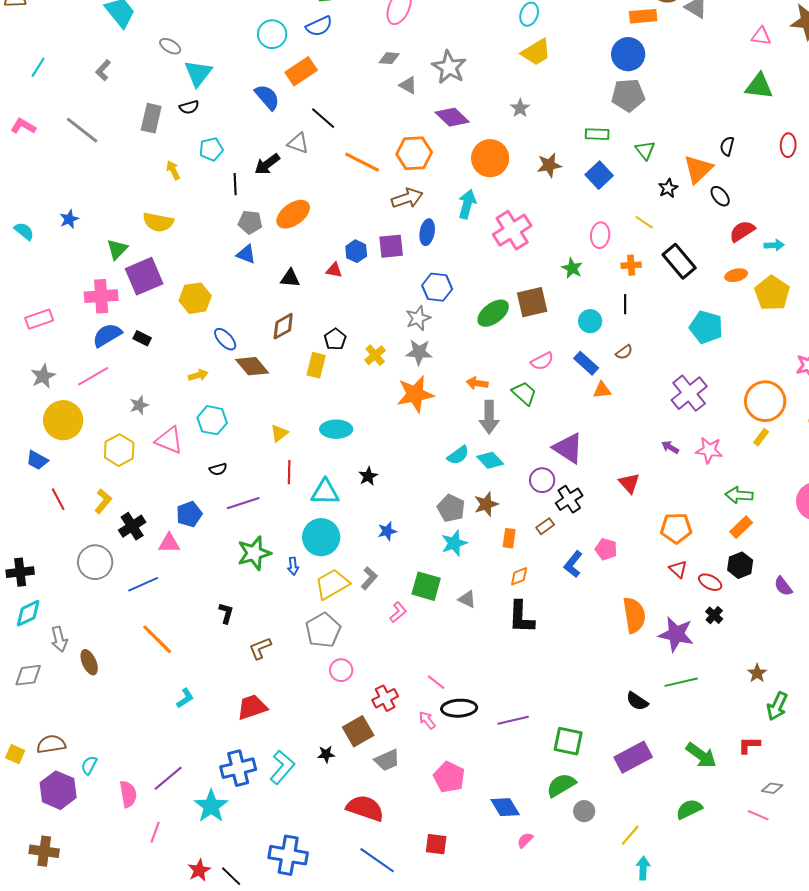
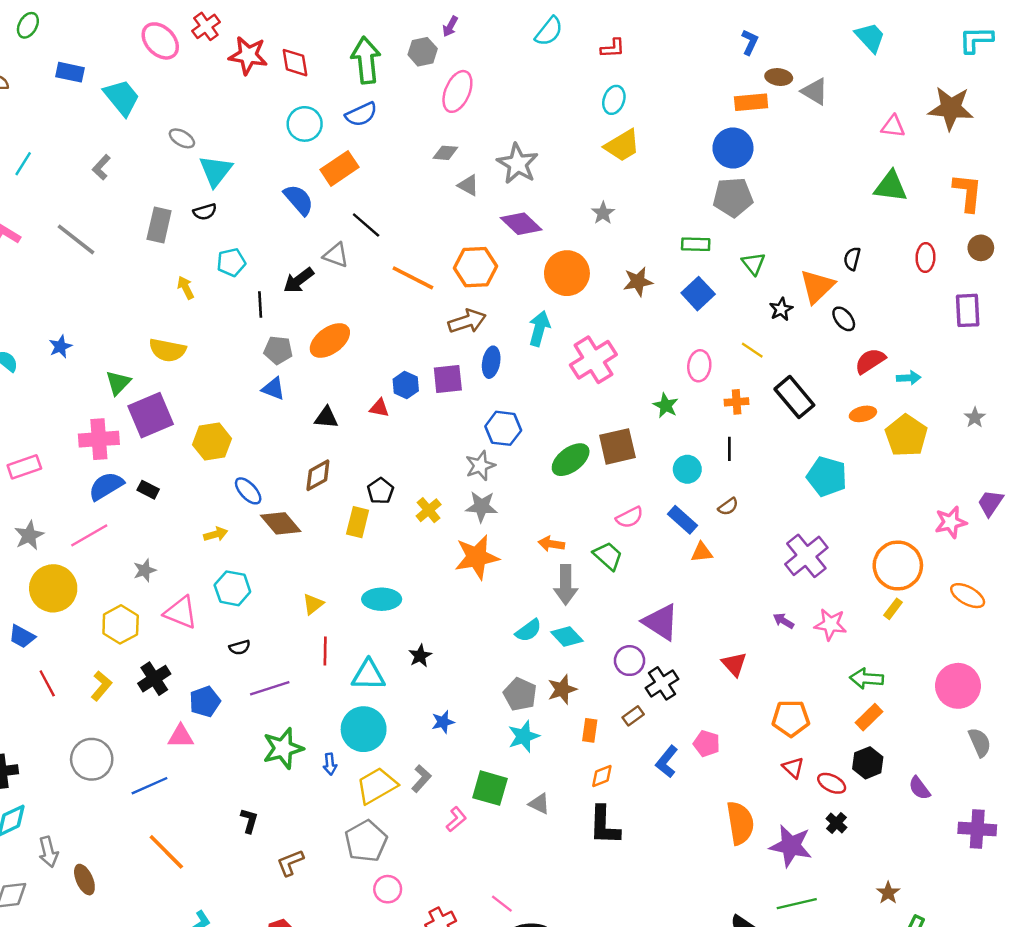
black cross: (132, 526) -> (154, 679), moved

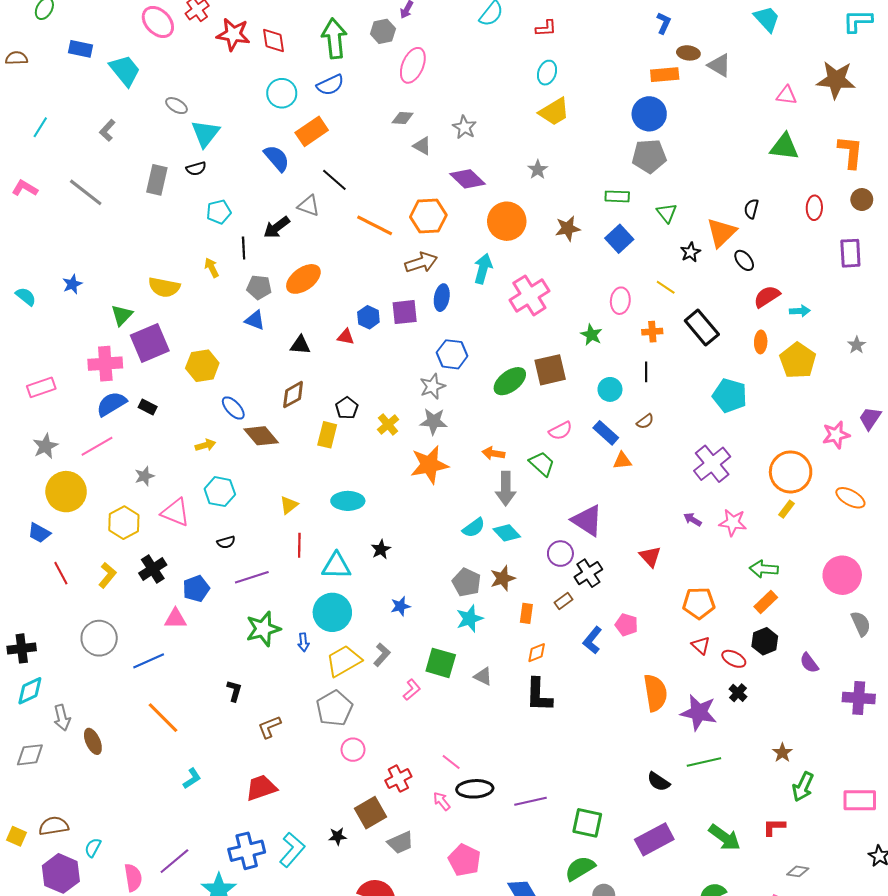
gray star: (518, 164) -> (464, 127), size x0.7
yellow arrow: (186, 288) -> (212, 268), moved
orange ellipse: (863, 414) -> (761, 342), turned -75

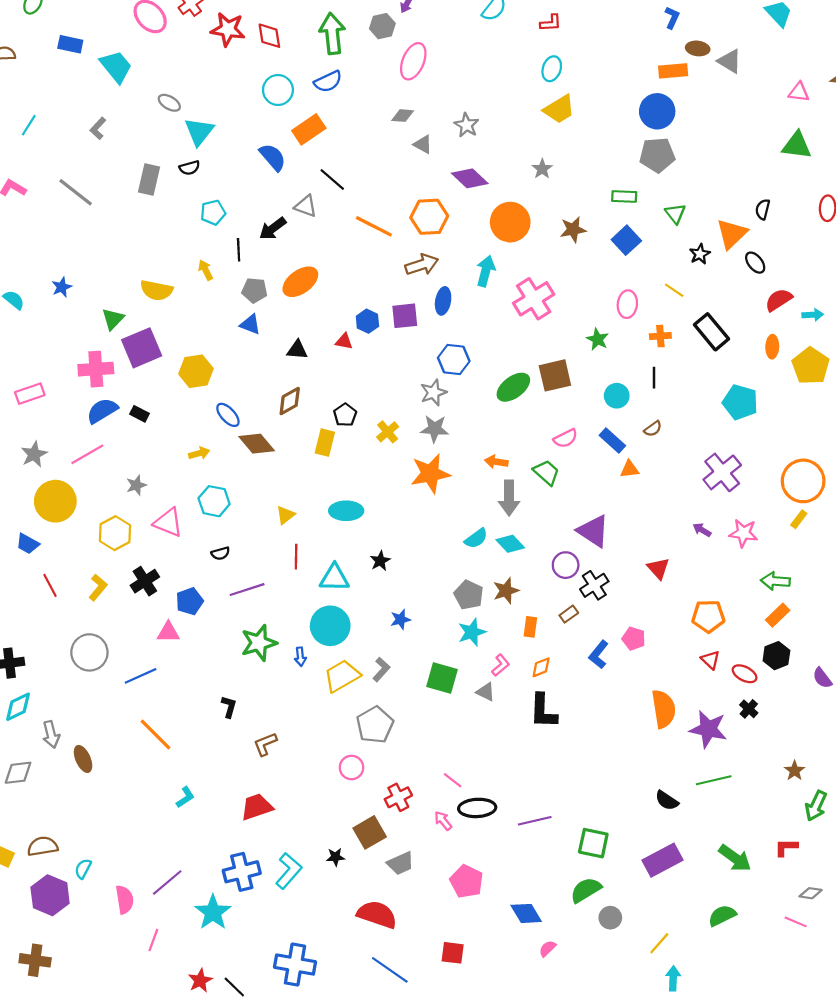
pink L-shape: (412, 690) -> (501, 665), moved
gray pentagon: (334, 708) -> (375, 725), moved

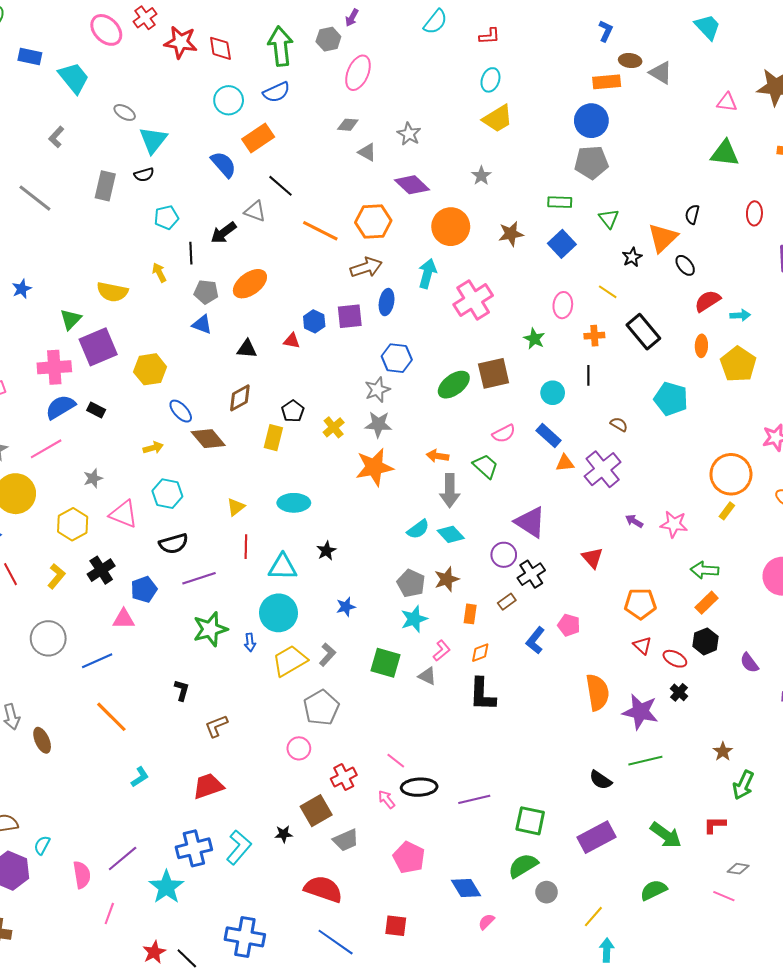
brown semicircle: (653, 429) -> (619, 424), moved, turned -114
purple cross: (722, 472) -> (603, 469), moved
black semicircle: (220, 553) -> (174, 544), size x1.6

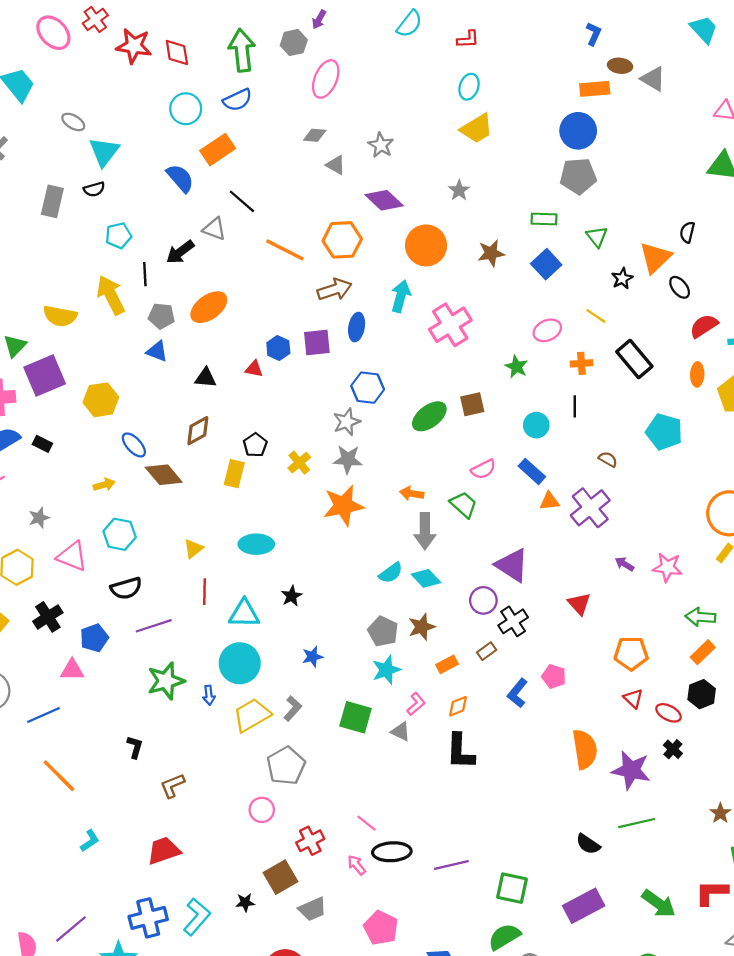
yellow arrow: (159, 272) -> (111, 295), size x1.8
pink ellipse: (563, 305) -> (547, 330), turned 60
brown square: (494, 373) -> (472, 404), size x0.7
orange rectangle: (470, 614) -> (447, 664), turned 54
red L-shape: (715, 825) -> (712, 893), size x1.4

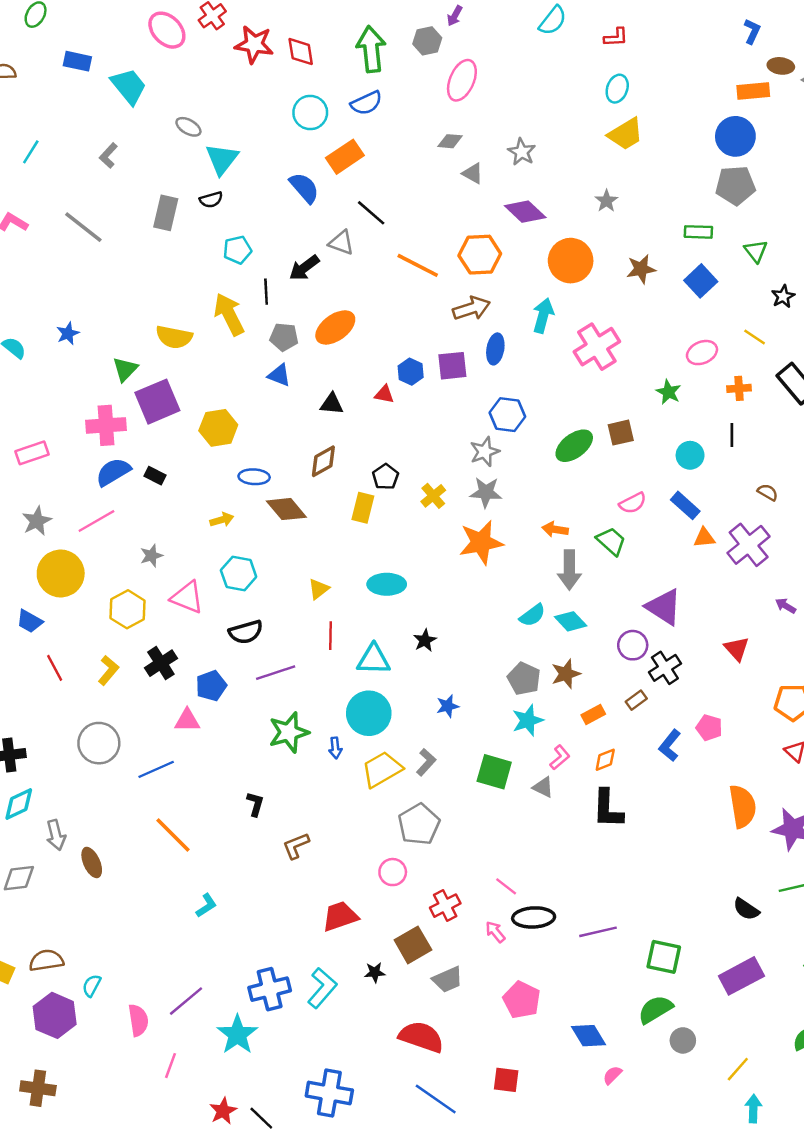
blue ellipse: (134, 445) -> (254, 477), turned -44
red trapezoid: (164, 851) -> (340, 916), moved

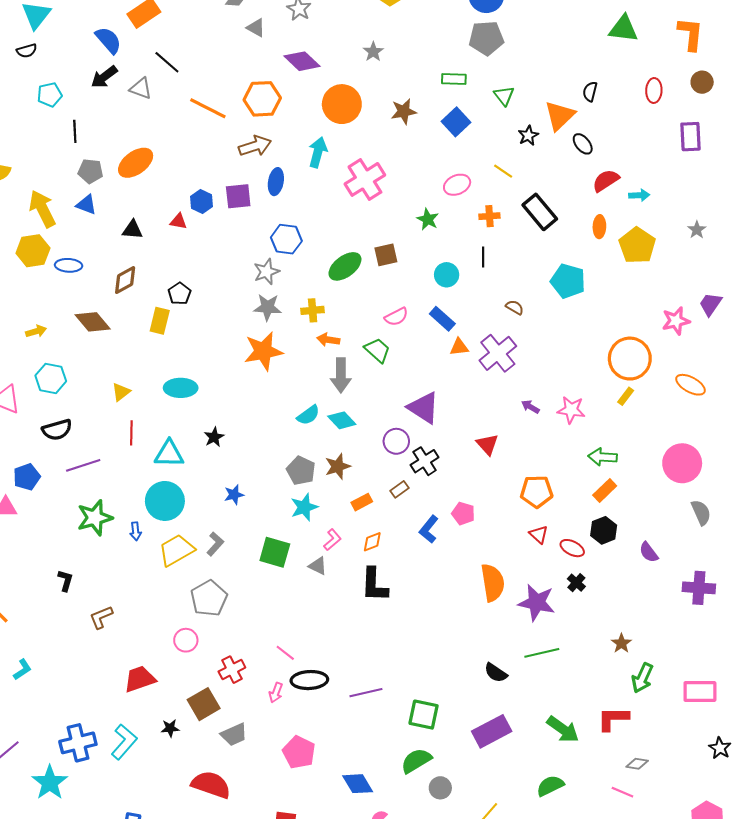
black arrow: (304, 268) -> (104, 77), moved
yellow arrow: (229, 314) -> (42, 209), moved
blue ellipse: (254, 477) -> (69, 265), moved
yellow cross: (433, 496) -> (313, 310), moved, turned 35
pink arrow: (495, 932) -> (276, 693), turned -120

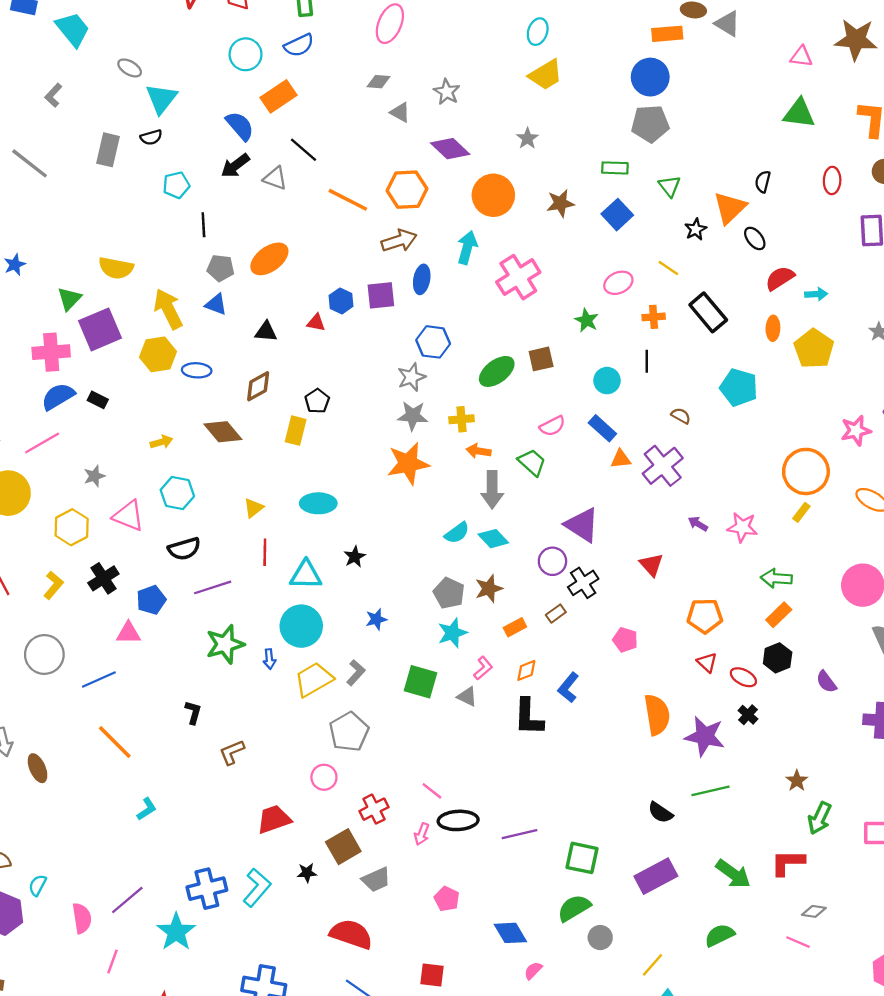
blue L-shape: (429, 529) -> (568, 687), moved
pink pentagon: (299, 752) -> (447, 899), size x0.7

